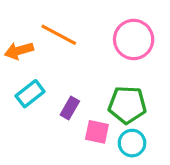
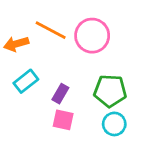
pink circle: (134, 39) -> (92, 36), moved
pink square: (97, 132) -> (63, 120), moved

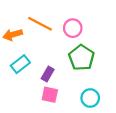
pink circle: (92, 36) -> (73, 28), size x0.7
green pentagon: (110, 91) -> (81, 58), moved, turned 30

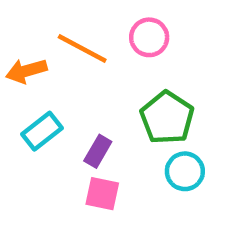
pink circle: (73, 28) -> (149, 37), moved
cyan circle: (90, 98) -> (185, 171), moved

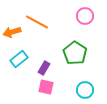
pink circle: (149, 37) -> (85, 16), moved
cyan circle: (185, 171) -> (85, 90), moved

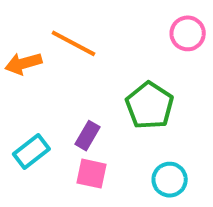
pink circle: (85, 16) -> (188, 33), moved
cyan rectangle: (19, 59) -> (31, 152), moved

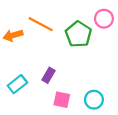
green pentagon: (150, 106) -> (78, 34), moved
pink square: (91, 174) -> (62, 100), moved

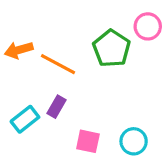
orange line: (41, 24) -> (58, 64), moved
purple rectangle: (48, 75) -> (56, 107), moved

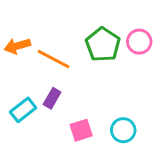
pink circle: (148, 26) -> (139, 42), moved
pink square: (88, 141) -> (81, 130), turned -30

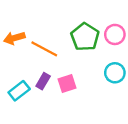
pink square: (81, 130) -> (67, 84), moved
cyan circle: (123, 130) -> (115, 73), moved

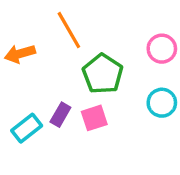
green pentagon: (85, 37) -> (103, 74), moved
orange line: (44, 49) -> (69, 30), moved, turned 32

